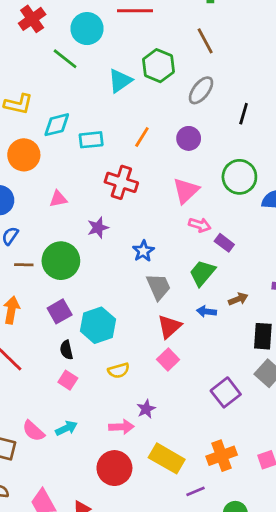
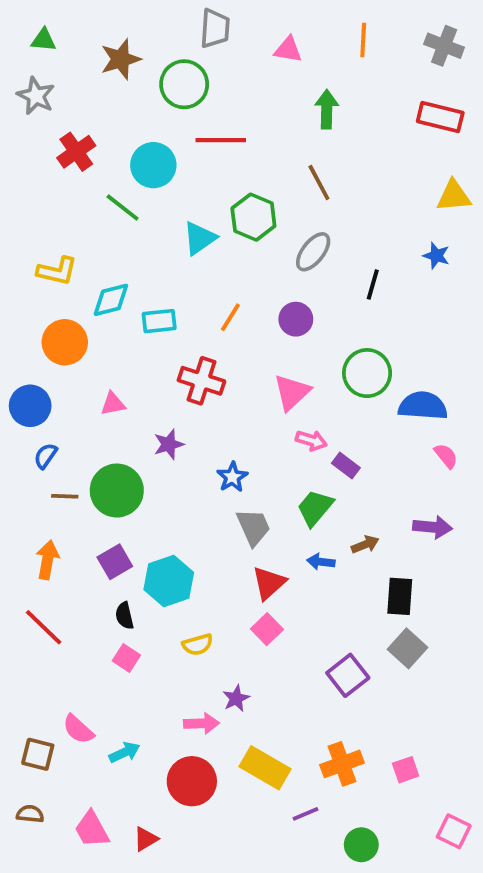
cyan arrow: (66, 428) -> (124, 752), moved

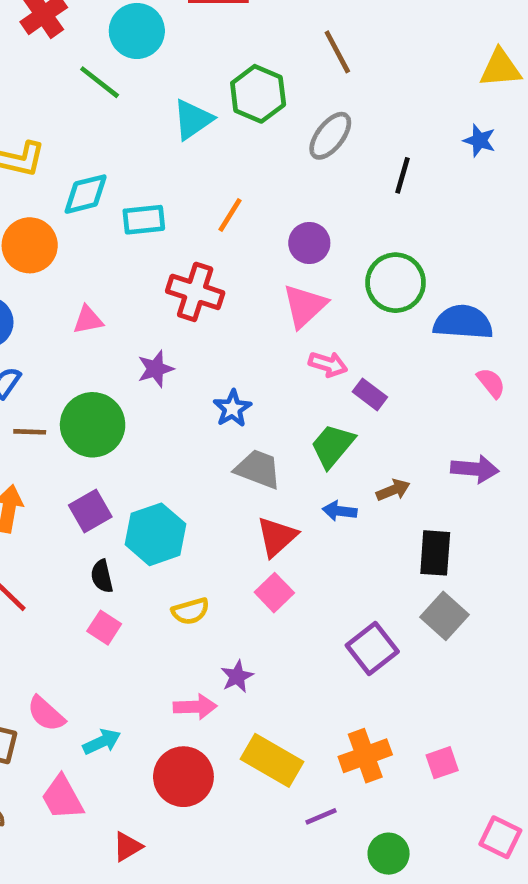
purple circle: (296, 319) -> (309, 243), moved
gray trapezoid: (253, 527) -> (258, 469), turned -45
pink trapezoid: (92, 829) -> (62, 798), moved

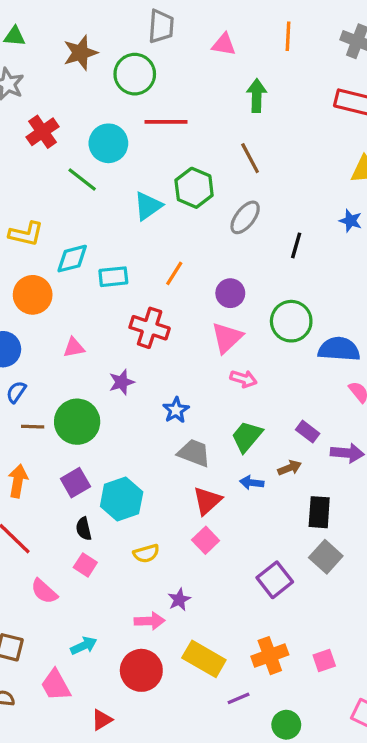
purple rectangle: (370, 394) -> (308, 432), moved
pink semicircle: (46, 714) -> (44, 591), moved

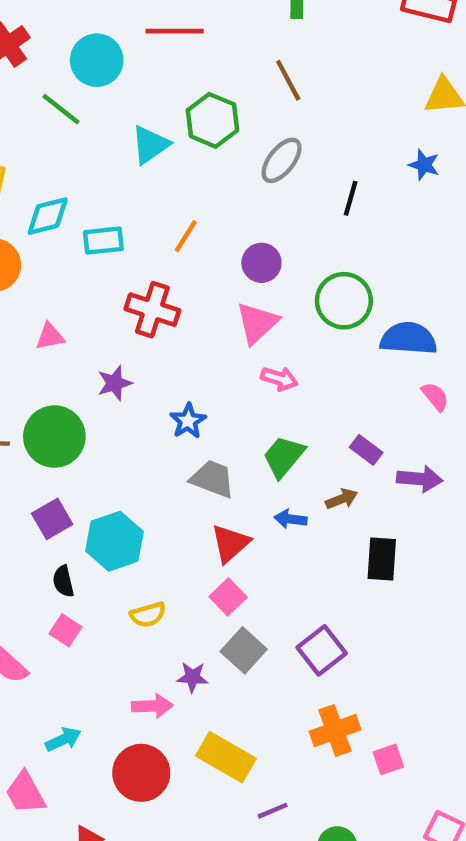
gray square: (326, 557) -> (244, 650), moved
purple star: (179, 600) -> (192, 677), turned 30
orange cross: (270, 656) -> (335, 730), moved

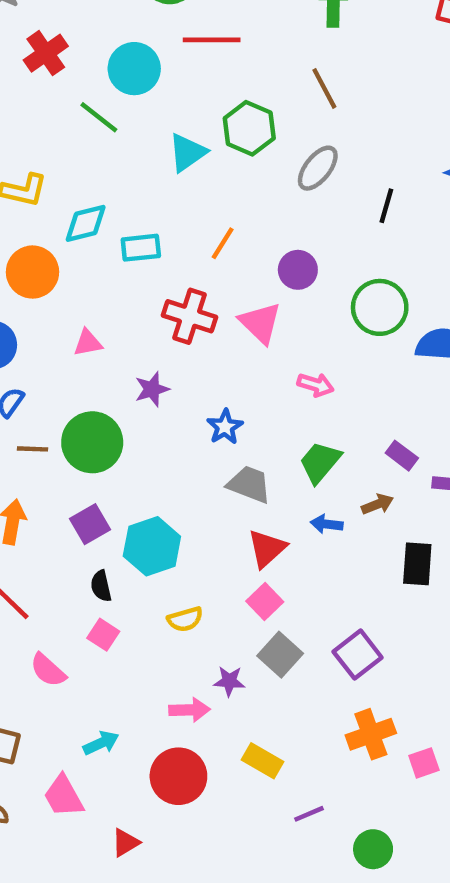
pink triangle: (257, 323) -> (260, 323), moved, turned -33
yellow rectangle: (226, 757) -> (262, 761), size x0.7

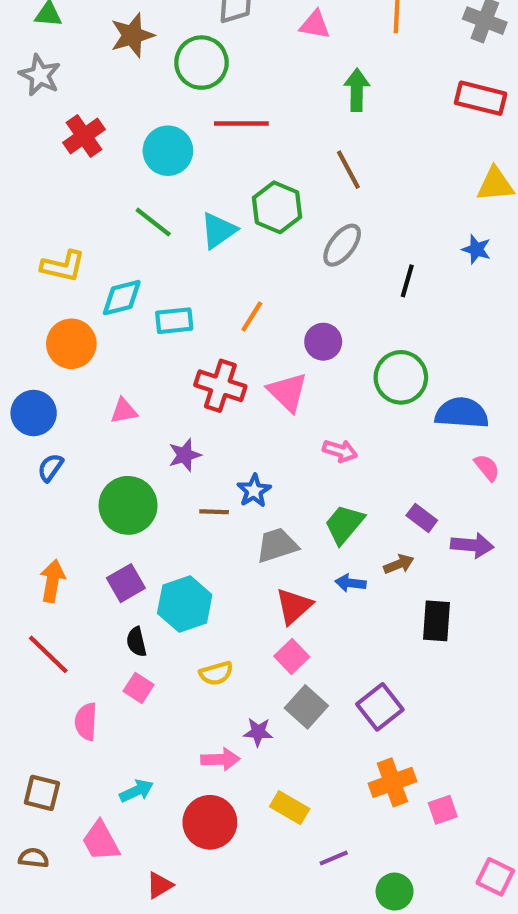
green line: (99, 117) -> (153, 222), moved
brown line: (32, 449) -> (214, 512), moved
gray trapezoid: (249, 484) -> (277, 545), turned -39
pink semicircle: (48, 670) -> (86, 722), turned 51

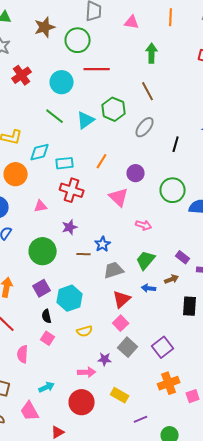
red cross: (220, 386) -> (72, 190), moved

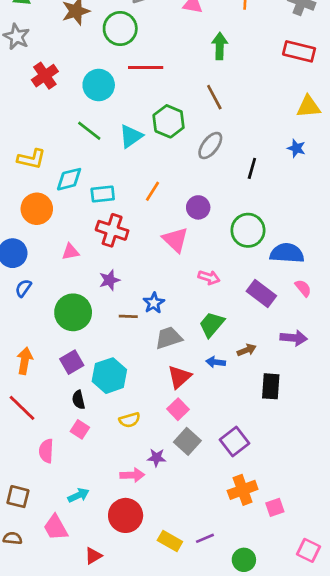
purple rectangle: (183, 257) -> (261, 294), moved, size x1.5
yellow rectangle: (120, 395) -> (170, 541), moved

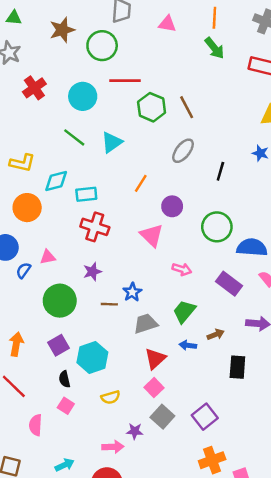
green arrow: (220, 46) -> (214, 48), moved, turned 140
green hexagon: (169, 121) -> (152, 107), moved
orange line: (152, 191) -> (141, 183), moved
pink triangle: (70, 252) -> (48, 257), moved
blue semicircle: (23, 288) -> (23, 270), moved

